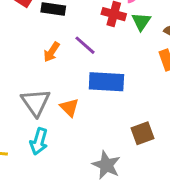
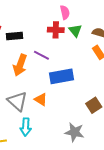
orange arrow: (52, 52) -> (20, 65), size x1.5

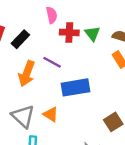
pink semicircle: (65, 12) -> (52, 15), moved
black rectangle: (14, 36) -> (20, 39), turned -42

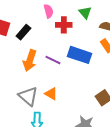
green triangle: (92, 33) -> (85, 13), moved
purple line: (52, 62) -> (53, 60), moved
blue rectangle: (75, 87) -> (80, 55), moved, turned 30

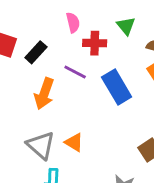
blue rectangle: (80, 55) -> (117, 87), turned 40
purple line: (53, 60) -> (75, 72), moved

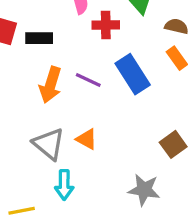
black rectangle: (36, 52) -> (39, 38), turned 50
purple line: (75, 72) -> (88, 80), moved

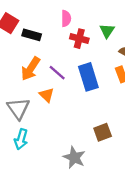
orange triangle: (87, 139) -> (47, 95), moved

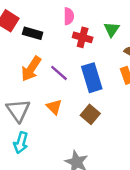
orange triangle: (47, 95) -> (54, 107), moved
brown square: (103, 132) -> (90, 114), moved, turned -30

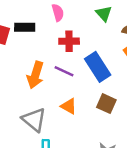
black rectangle: (33, 33) -> (25, 27), moved
red cross: (83, 37) -> (69, 41), moved

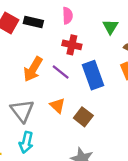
brown square: (106, 104) -> (83, 117), moved

